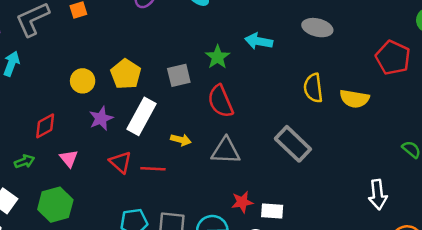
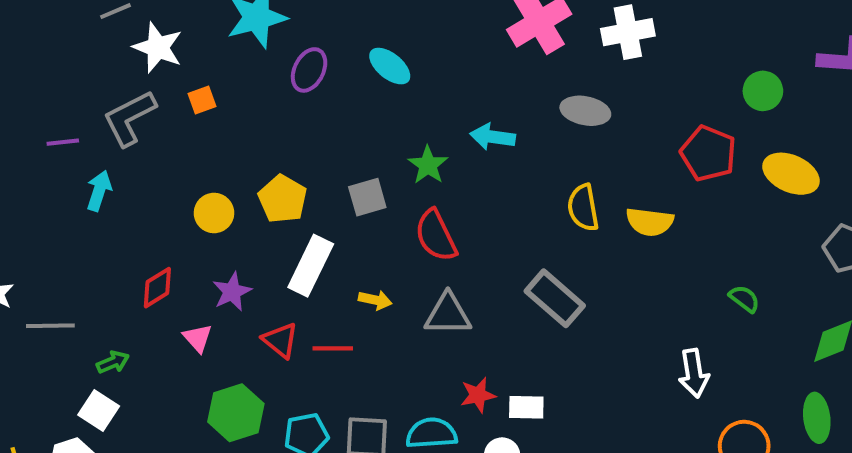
purple star: (101, 118) -> (232, 292), moved
green arrow: (25, 161) -> (113, 362), moved
green hexagon: (55, 205) -> (236, 413), moved

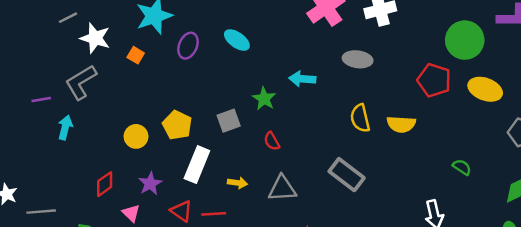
green circle: (763, 91) -> (465, 40), size x1.6
orange square: (202, 100) -> (136, 55), moved, turned -35
red semicircle: (436, 236) -> (272, 141), size x0.6

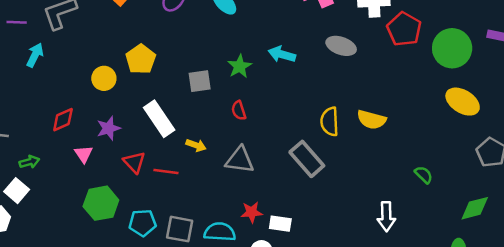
red pentagon: (434, 80) -> (404, 29), moved
yellow semicircle: (360, 118) -> (330, 122), moved
yellow pentagon: (177, 125) -> (141, 59), moved
white rectangle: (197, 165) -> (159, 119), turned -68

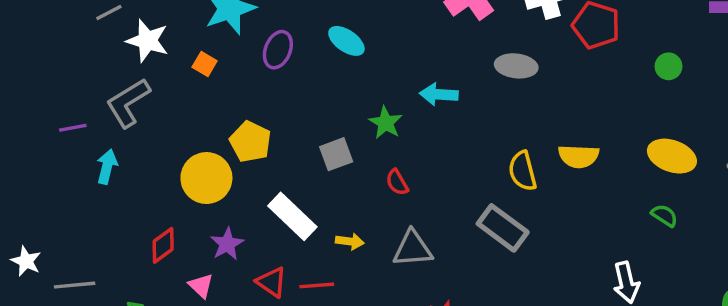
green circle: (452, 48) -> (668, 66), moved, size x0.5
yellow circle: (104, 78) -> (206, 178), size x1.5
yellow ellipse: (463, 102) -> (672, 156), moved

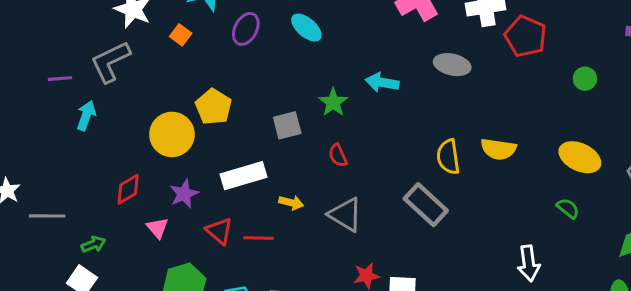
white rectangle: (292, 216) -> (244, 176), turned -66
gray triangle: (413, 249) -> (345, 215), turned 30

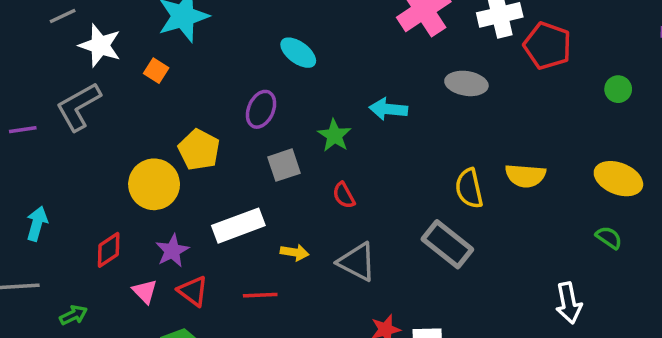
purple ellipse: (246, 29) -> (261, 109), moved
cyan arrow: (86, 116) -> (37, 224), moved
red triangle: (219, 231) -> (193, 291), moved

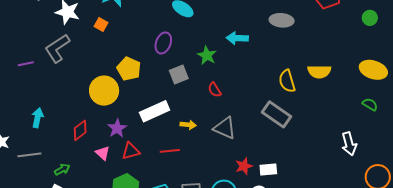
red triangle: (193, 291) -> (131, 151), turned -48

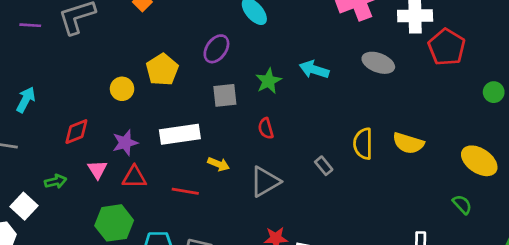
yellow circle: (104, 91) -> (122, 89), size x0.6
gray rectangle: (277, 114) -> (324, 166), moved, size x0.5
gray triangle: (225, 128) -> (265, 182), turned 50
green arrow: (62, 169) -> (56, 181), moved

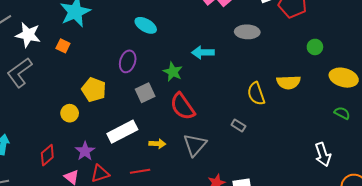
green circle: (494, 92) -> (315, 47), moved
red semicircle: (266, 128) -> (183, 106), size x1.8
gray rectangle: (324, 166) -> (238, 126), moved

